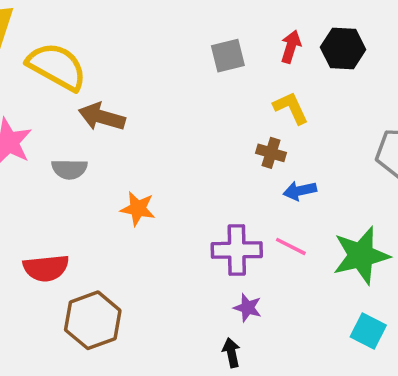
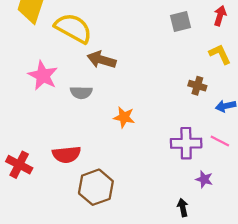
brown cross: (271, 153) -> (197, 86), moved
purple star: (248, 308) -> (204, 179), moved

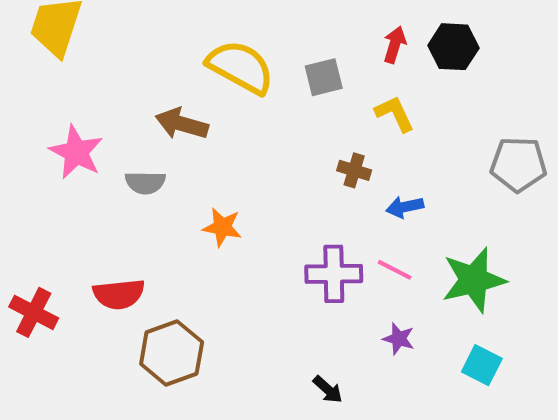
gray square: (180, 21) -> (324, 77), moved
yellow semicircle: (73, 28) -> (241, 67), moved
purple star: (204, 179) -> (399, 339), moved
black arrow: (183, 207) -> (328, 389), turned 144

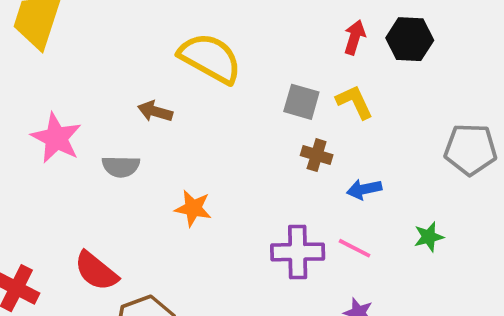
gray square: (324, 77) -> (301, 102), moved, turned 30
brown arrow: (182, 124) -> (155, 111), size x0.7
green star: (474, 280) -> (429, 237), moved, size x0.5
red semicircle: (119, 294) -> (96, 271), turned 45

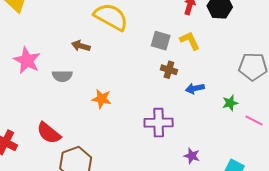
green star: (429, 237) -> (230, 103), moved
pink line: (355, 248) -> (254, 121), moved

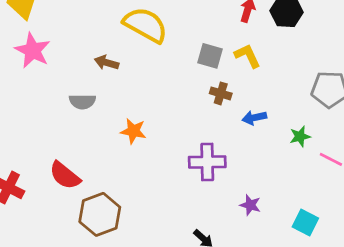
pink star: (27, 60) -> (33, 50), moved

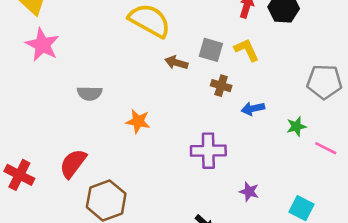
brown arrow: (106, 63) -> (176, 63), moved
red semicircle: (65, 175) -> (73, 163), turned 88

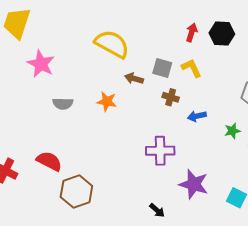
pink star: (42, 45) -> (41, 64), moved
orange star: (138, 121) -> (107, 102), moved
red semicircle: (73, 163) -> (49, 161), turned 80
purple star: (249, 192) -> (194, 184), size x1.8

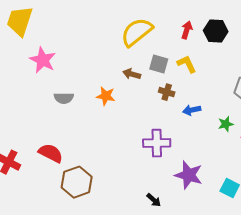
yellow semicircle: (112, 44) -> (137, 32), moved, turned -68

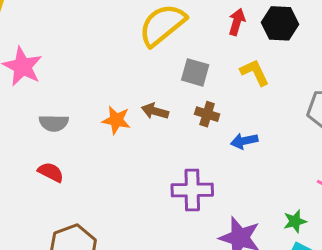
yellow L-shape: (187, 64) -> (255, 72), moved
brown arrow: (132, 74) -> (155, 111), moved
green star: (226, 124) -> (295, 221), moved
red semicircle: (51, 153) -> (51, 172), moved, size x0.7

